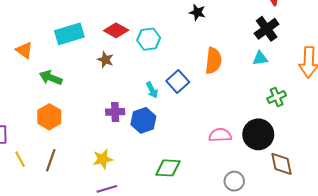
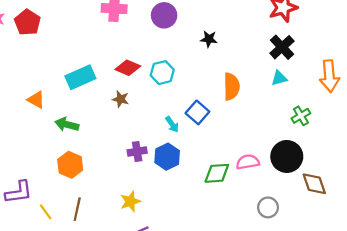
green diamond: (168, 168) -> (217, 173), moved

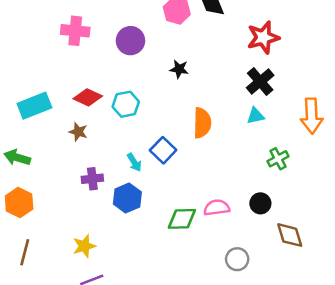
purple cross: (137, 152) -> (92, 179), moved
black circle: (287, 156) -> (260, 203), size x0.6

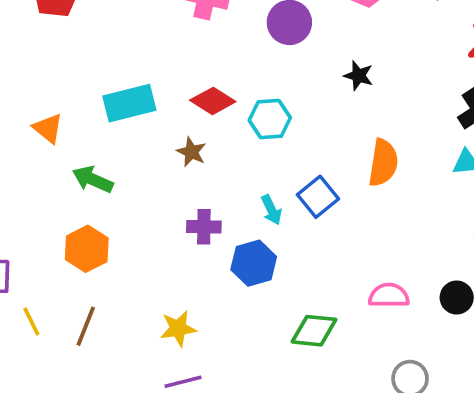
green diamond: (182, 219) -> (314, 331), moved

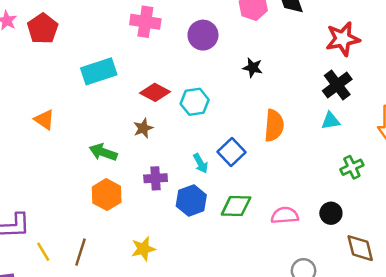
cyan rectangle: (129, 103) -> (99, 71), moved
brown star: (191, 152) -> (143, 128), turned 30
green arrow: (93, 179) -> (103, 152), moved
orange hexagon: (87, 249) -> (107, 195), moved
green diamond: (314, 331) -> (236, 206), moved

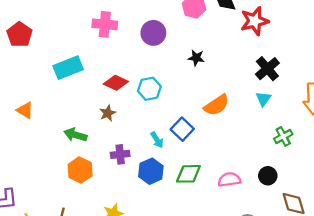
red star: (343, 39) -> (255, 21), moved
cyan triangle: (330, 121) -> (263, 99), turned -42
orange semicircle: (274, 125) -> (216, 105), turned 55

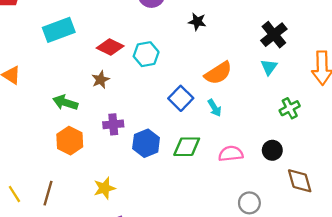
cyan arrow: (157, 140) -> (215, 108), moved

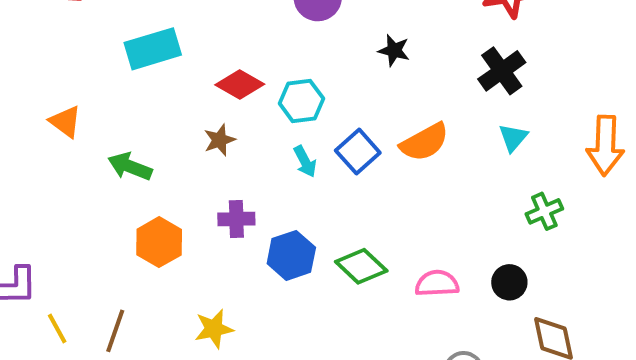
black cross: (274, 35) -> (502, 71), moved
blue square: (181, 98) -> (358, 152), moved
green arrow: (65, 103) -> (130, 167), moved
cyan arrow: (215, 108) -> (305, 161), moved
green diamond: (187, 147) -> (361, 266), turned 40

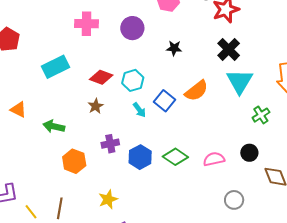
cyan triangle: (513, 138) -> (240, 81), size x1.8

